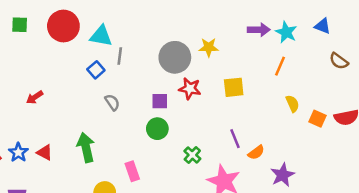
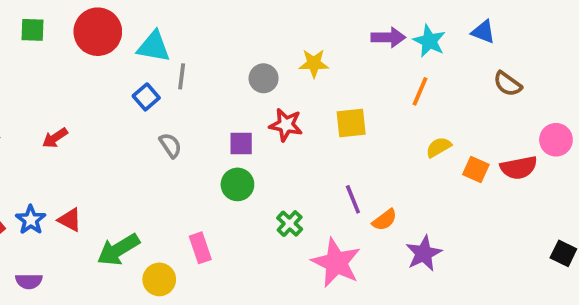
gray circle: (175, 57) -> (264, 78), size x0.6
yellow semicircle: (293, 104) -> (439, 147), turned -96
green arrow: (86, 147) -> (118, 250), moved, turned -108

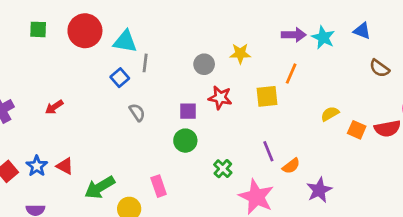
orange line: (420, 91) -> (291, 74), moved

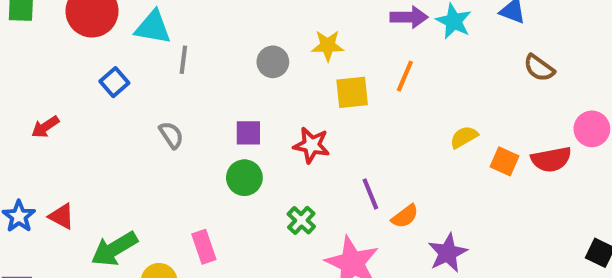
blue square: (120, 78) -> (114, 82), moved
yellow square: (267, 96) -> (352, 92), moved
red star: (220, 98) -> (311, 145), moved

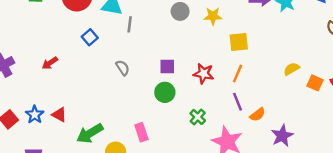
gray circle: (273, 62) -> (180, 11), moved
orange line: (405, 76) -> (238, 74), moved
yellow square: (352, 92) -> (239, 42), moved

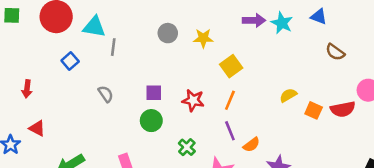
yellow square: (239, 42) -> (231, 66), turned -30
red arrow: (50, 63) -> (27, 89), turned -49
red triangle: (59, 115) -> (37, 128), moved

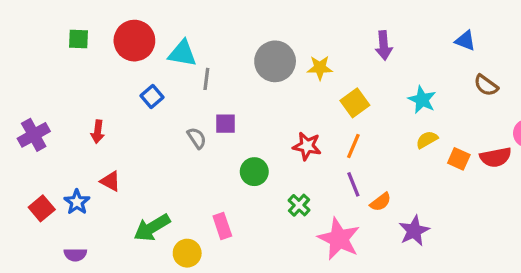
purple arrow: (254, 20) -> (384, 45), turned 85
cyan star: (282, 23) -> (422, 100), moved
gray circle: (168, 33) -> (275, 61), size x1.6
purple square: (154, 93) -> (226, 124), moved

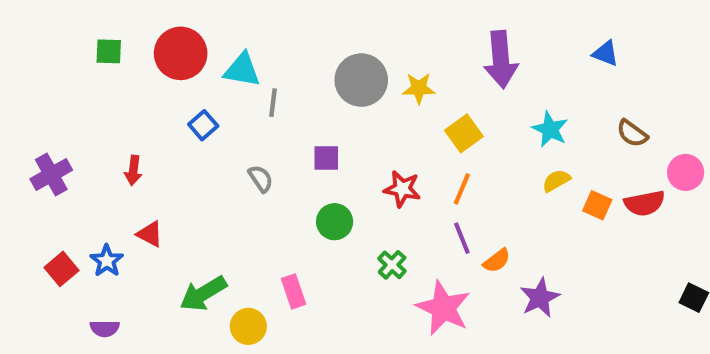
purple arrow: (384, 45) -> (501, 60), size x1.5
brown semicircle: (486, 85) -> (632, 133), moved
purple square: (226, 124) -> (326, 158), moved

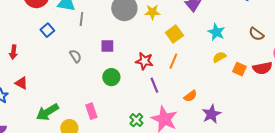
purple line: (462, 238) -> (154, 85), moved
green cross: (392, 265) -> (136, 120), moved

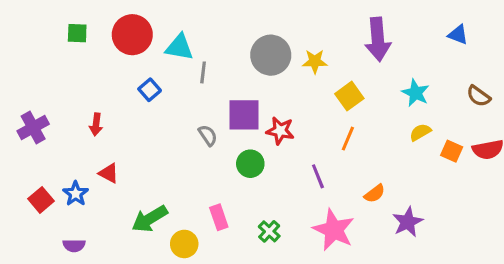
purple square: (107, 46) -> (244, 115), size x1.6
gray semicircle: (75, 56) -> (208, 135), moved
red star: (144, 61) -> (280, 131), moved
green cross: (136, 120) -> (269, 231), moved

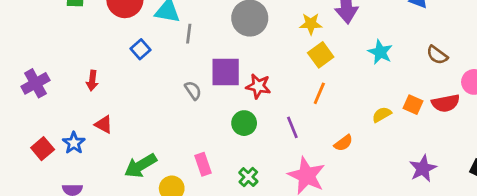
yellow star: (315, 61) -> (311, 24), moved
yellow semicircle: (420, 132) -> (382, 115), moved
green circle: (250, 164) -> (244, 123), moved
purple star: (408, 222) -> (423, 168), moved

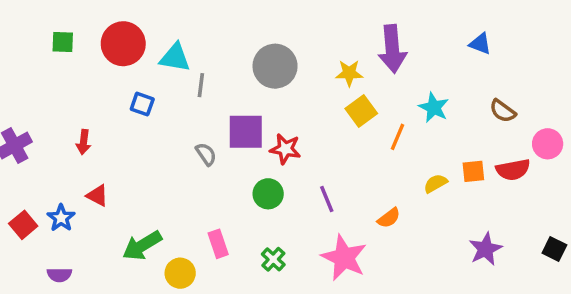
blue square: (140, 49) -> (142, 104), turned -30
orange line: (319, 93) -> (397, 137), moved
orange square: (413, 105) -> (473, 171), turned -30

